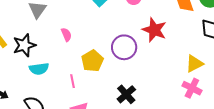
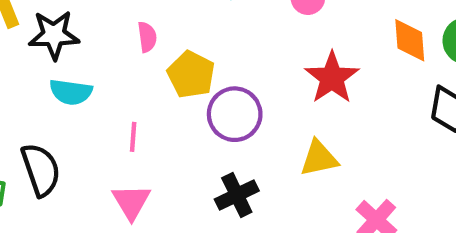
purple circle: (124, 47) -> (235, 114), moved
yellow pentagon: (92, 61) -> (191, 75), moved, turned -30
yellow triangle: (194, 64) -> (319, 158), moved

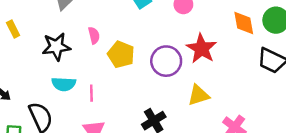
black star: (54, 35) -> (56, 47), moved
cyan semicircle: (71, 92) -> (64, 84), moved
purple circle: (235, 114) -> (166, 61), moved

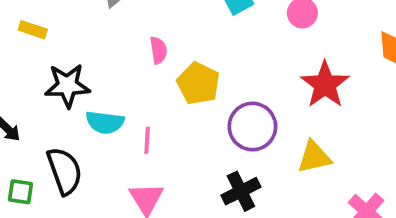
yellow rectangle: (13, 29) -> (33, 30), turned -49
black star: (56, 47) -> (67, 86), moved
purple circle: (166, 61) -> (252, 127), moved

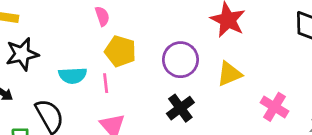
yellow pentagon: (198, 83) -> (120, 51), moved
black star: (67, 86) -> (22, 54), moved

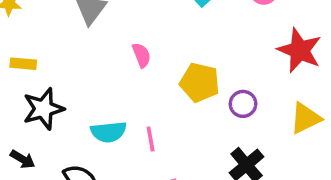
yellow pentagon: (120, 51) -> (200, 82), moved
purple circle: (180, 60) -> (243, 104), size x0.6

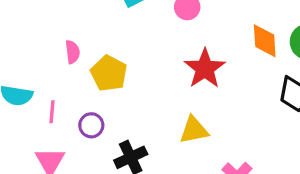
pink semicircle: (141, 55) -> (73, 52), moved
purple circle: (243, 104) -> (91, 125), moved

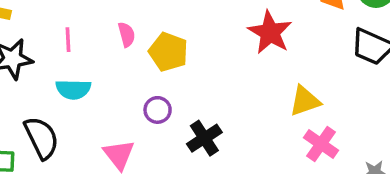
pink line: (52, 112) -> (68, 40), moved
yellow triangle: (194, 130) -> (305, 101), moved

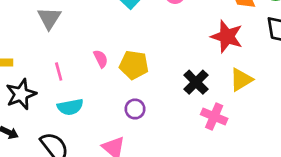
red star: (270, 32) -> (227, 36), moved
black cross: (204, 138) -> (196, 82), moved
pink cross: (321, 144) -> (214, 117), moved

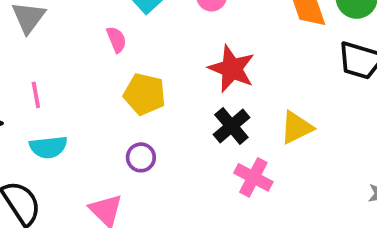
red star: (227, 36) -> (232, 69), moved
pink semicircle: (101, 59) -> (116, 40), moved

